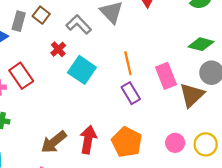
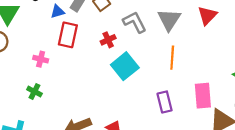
orange line: (128, 63) -> (172, 58), moved
red rectangle: (21, 76) -> (68, 35), moved, turned 30

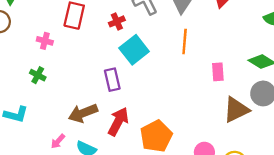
pink rectangle: (203, 96) -> (218, 72), moved, size x0.7
purple rectangle: (165, 102) -> (112, 80), moved

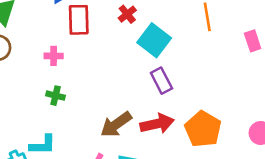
purple rectangle: (112, 80) -> (161, 81), moved
red arrow: (118, 122) -> (157, 124), turned 64

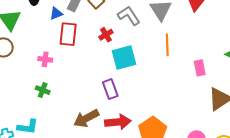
cyan square: (154, 40) -> (124, 58), turned 30
purple rectangle: (161, 81) -> (110, 89), moved

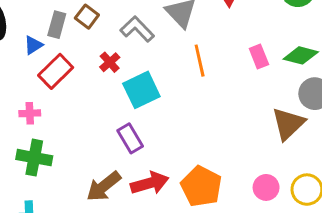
red rectangle: (68, 34) -> (56, 71), turned 50
pink rectangle: (200, 68) -> (259, 57), moved
green cross: (43, 90) -> (34, 158), size x1.6

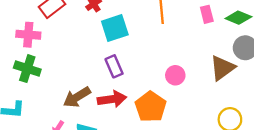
pink cross: (30, 113) -> (28, 35), size x1.5
purple rectangle: (130, 138) -> (114, 66), moved
pink circle: (266, 187) -> (175, 75), moved

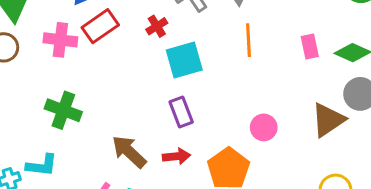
pink cross: (28, 35) -> (60, 40), moved
brown arrow: (77, 97) -> (129, 152), turned 72
red arrow: (112, 99) -> (176, 156), size x0.7

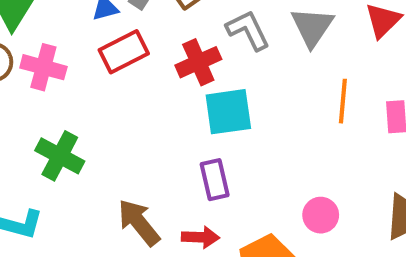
red cross: (157, 26) -> (198, 62), size x1.5
pink cross: (60, 40) -> (43, 67), moved
orange line: (249, 40) -> (343, 101), moved

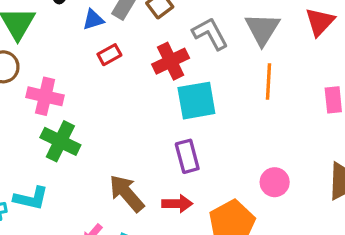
red rectangle: (124, 52) -> (109, 55), size x0.6
pink cross: (43, 67) -> (45, 96), moved
orange line: (343, 101) -> (269, 81), moved

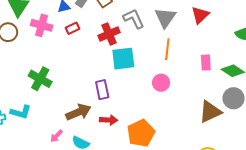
pink cross: (45, 96) -> (42, 25), moved
purple rectangle: (187, 156) -> (102, 90), moved
pink circle: (275, 182) -> (161, 83), moved
brown arrow: (127, 193) -> (78, 112), turned 105

